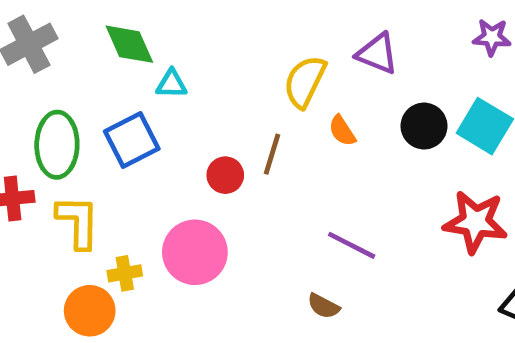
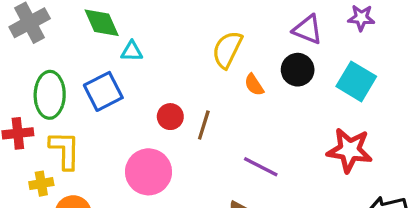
purple triangle: (377, 54) -> (308, 29), moved
black circle: (424, 126) -> (298, 70), moved
brown line: (272, 154) -> (204, 125), moved
yellow cross: (125, 273) -> (41, 184), moved

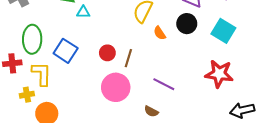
blue square: (103, 91) -> (66, 51), moved, turned -30
pink circle: (149, 172) -> (116, 87), moved

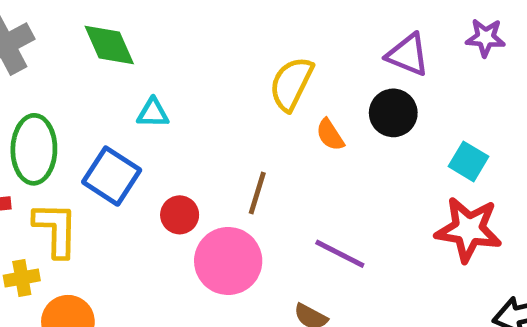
cyan triangle: (83, 12) -> (153, 113), moved
cyan square: (223, 31) -> (468, 161), moved, size x0.7
red circle: (107, 53) -> (180, 215), moved

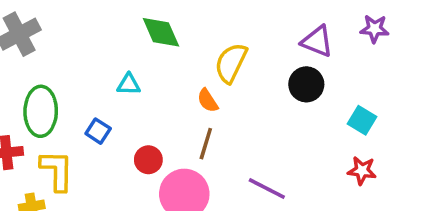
green diamond: (109, 45) -> (161, 32), moved
orange semicircle: (330, 135) -> (208, 101), moved
blue square: (112, 176) -> (98, 131), size x0.6
red star: (468, 229) -> (362, 171), size x0.6

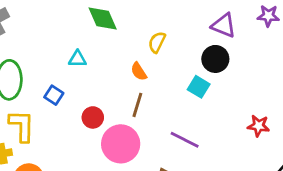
yellow semicircle: (231, 63) -> (157, 42), size x0.7
cyan square: (362, 120) -> (199, 87), moved

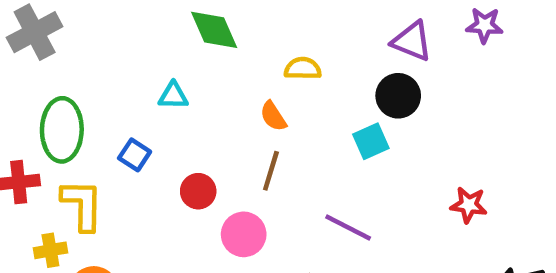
yellow semicircle: (157, 42) -> (303, 68), turned 65
cyan square: (199, 87) -> (371, 141), turned 35
pink circle: (121, 144) -> (244, 234), size x0.7

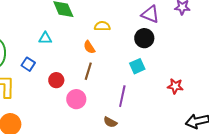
cyan square: (371, 141) -> (137, 66), moved
purple line: (348, 228) -> (122, 96), turned 75

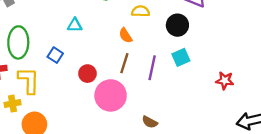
black circle: (144, 38) -> (177, 25), moved
purple line: (122, 96) -> (152, 68), moved
pink circle: (76, 99) -> (111, 95), size x1.4

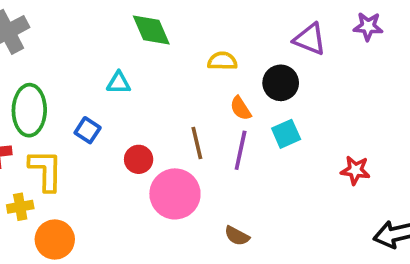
orange semicircle: (126, 35) -> (241, 108), moved
brown line: (124, 63) -> (197, 143), turned -30

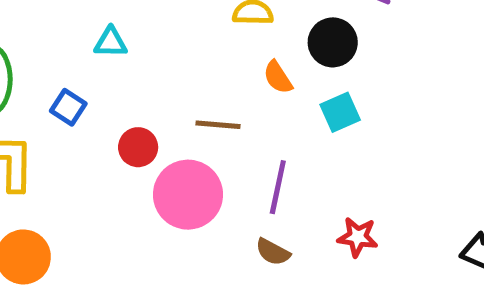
brown line: (197, 143) -> (218, 125), turned -72
purple line: (241, 150) -> (278, 187), moved
red star: (355, 170) -> (358, 237), moved

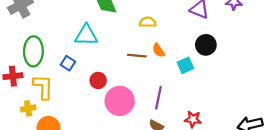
cyan triangle: (111, 42) -> (86, 35), size x1.6
black circle: (333, 42) -> (206, 45), moved
brown line: (218, 125) -> (137, 56), moved

